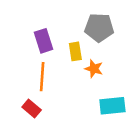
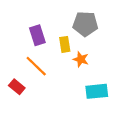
orange line: (42, 77) -> (36, 66), turned -50
red rectangle: (32, 108) -> (17, 87), moved

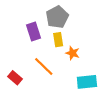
gray pentagon: (85, 24) -> (57, 17), moved, turned -30
orange line: (36, 66) -> (44, 66), moved

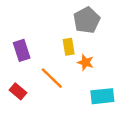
gray pentagon: (57, 17) -> (87, 20), moved
purple rectangle: (33, 31) -> (22, 50), moved

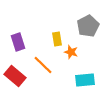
gray pentagon: (87, 20) -> (88, 26), moved
red rectangle: (18, 91) -> (15, 76), size x1.5

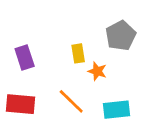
orange line: (43, 65) -> (71, 101), moved
red rectangle: (15, 76) -> (20, 104), turned -35

